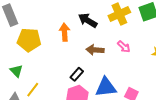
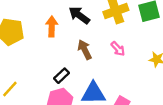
brown arrow: (95, 50) -> (85, 50), turned 54

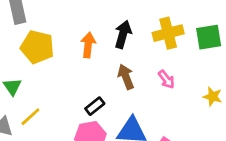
black arrow: (79, 15) -> (123, 34), turned 65

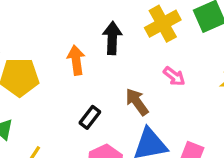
brown arrow: (126, 77) -> (137, 102), moved
black rectangle: (95, 106) -> (90, 117), moved

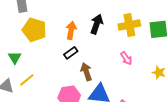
brown arrow: (137, 102) -> (86, 72), moved
black rectangle: (90, 117) -> (71, 53), moved

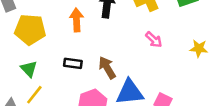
black rectangle: (71, 53) -> (73, 63), moved, turned 56
green triangle: (15, 58) -> (29, 69), moved

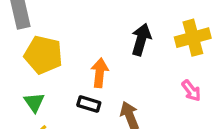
orange arrow: (77, 20) -> (100, 73), moved

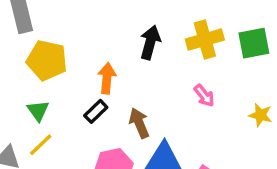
black rectangle: (89, 104) -> (96, 111), turned -60

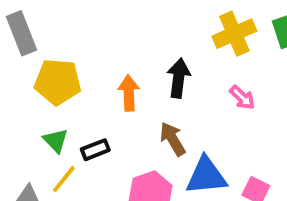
black arrow: (150, 42) -> (179, 78), moved
black rectangle: (96, 111) -> (95, 150), moved, turned 30

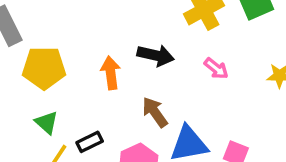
black arrow: (179, 78) -> (156, 55), turned 100
black rectangle: (95, 150) -> (90, 142), moved

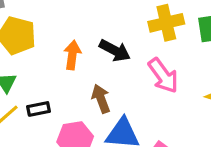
pink arrow: (216, 68) -> (163, 76), size x1.6

